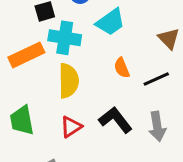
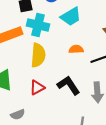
orange semicircle: (122, 68) -> (76, 49), turned 104

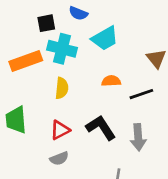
yellow semicircle: (38, 55) -> (62, 88), size x0.7
gray semicircle: (18, 114) -> (59, 158), moved

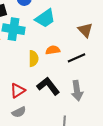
yellow semicircle: (62, 88) -> (33, 59), moved

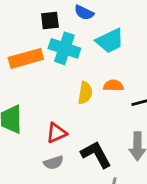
black L-shape: (48, 86) -> (96, 155), moved

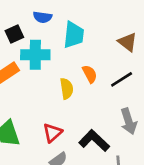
cyan trapezoid: (110, 41) -> (74, 35), turned -40
orange semicircle: (113, 86) -> (90, 74), turned 78

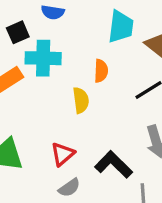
cyan trapezoid: (74, 35) -> (121, 27), moved
orange semicircle: (90, 74) -> (101, 71), moved, turned 30

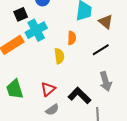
cyan cross: (43, 58) -> (36, 30), turned -30

